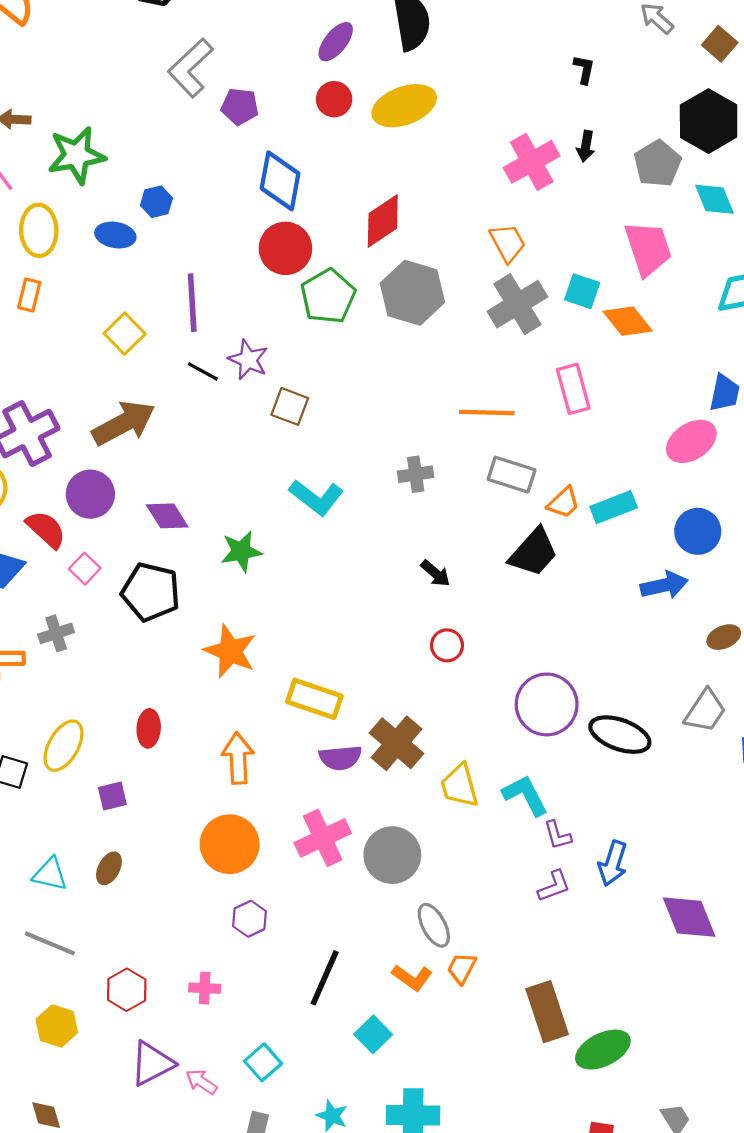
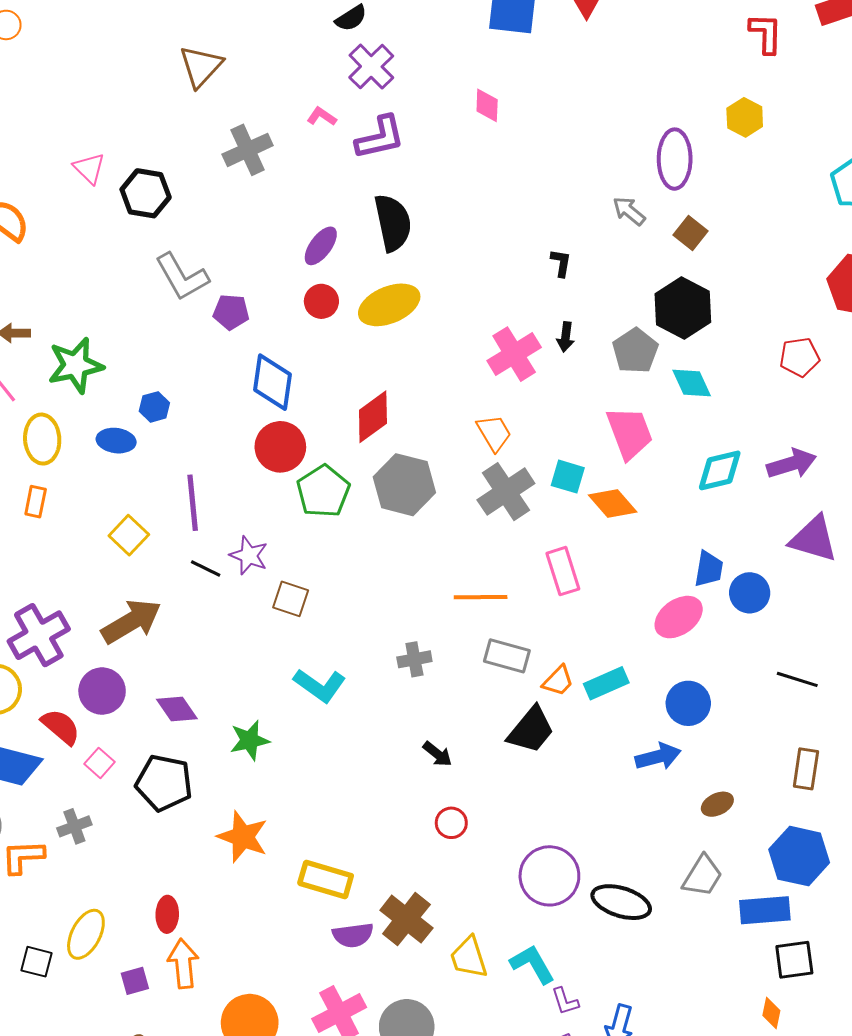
gray L-shape: (190, 68) -> (182, 277), turned -74
orange arrow: (238, 758) -> (183, 964), moved

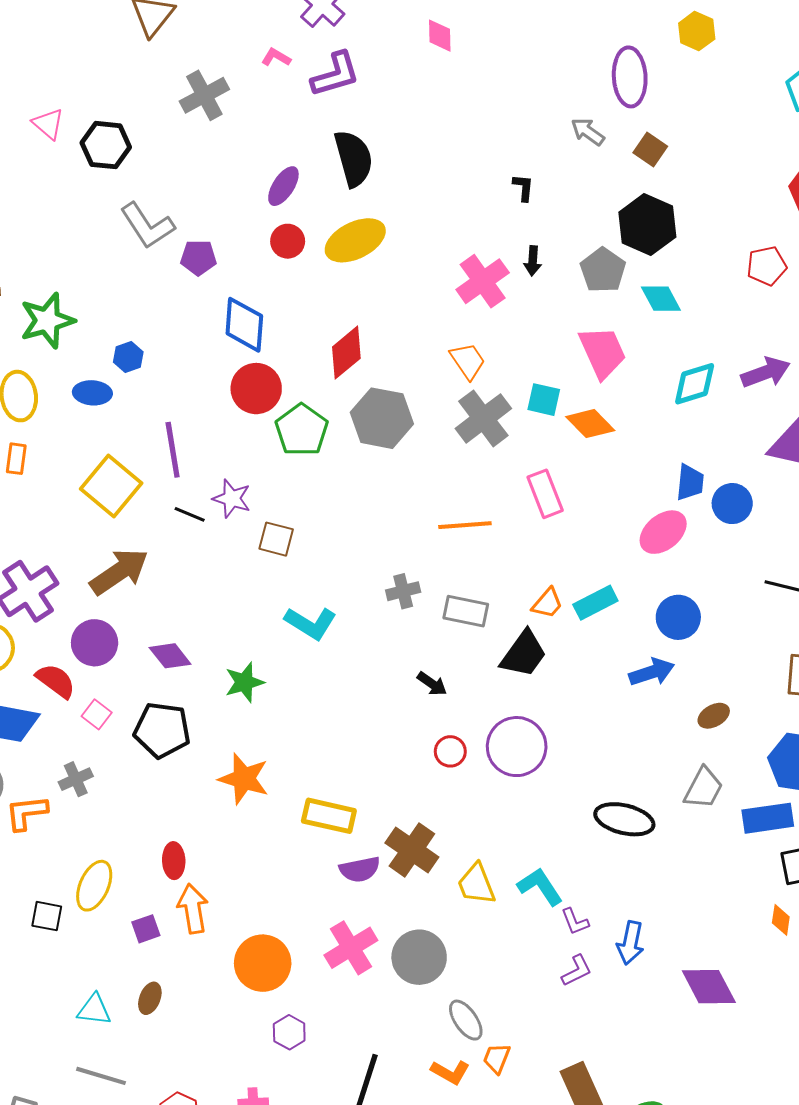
yellow square: (129, 535) -> (111, 486), size x1.5
gray rectangle: (507, 656) -> (466, 611), moved
purple circle: (549, 876) -> (517, 747), moved

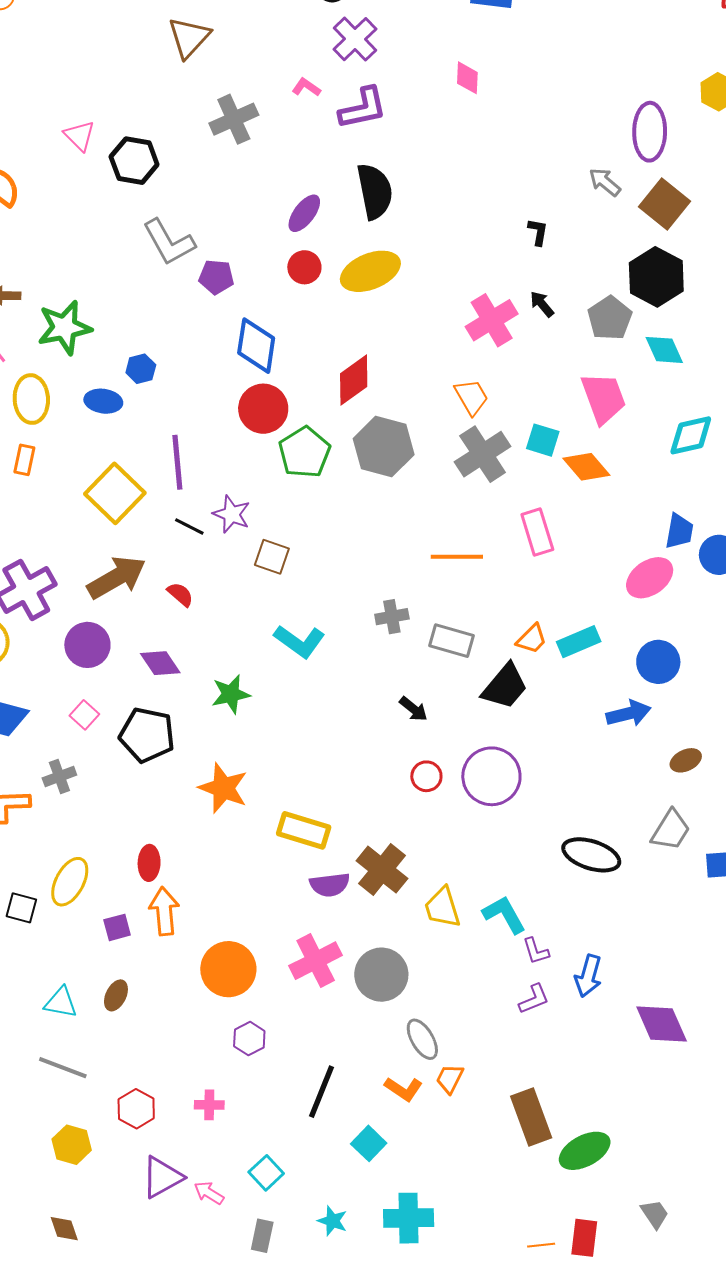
brown square: (650, 150) -> (664, 204), size x1.5
black arrow: (533, 261) -> (542, 304), turned 132
red semicircle: (56, 681) -> (180, 594), moved, size x0.7

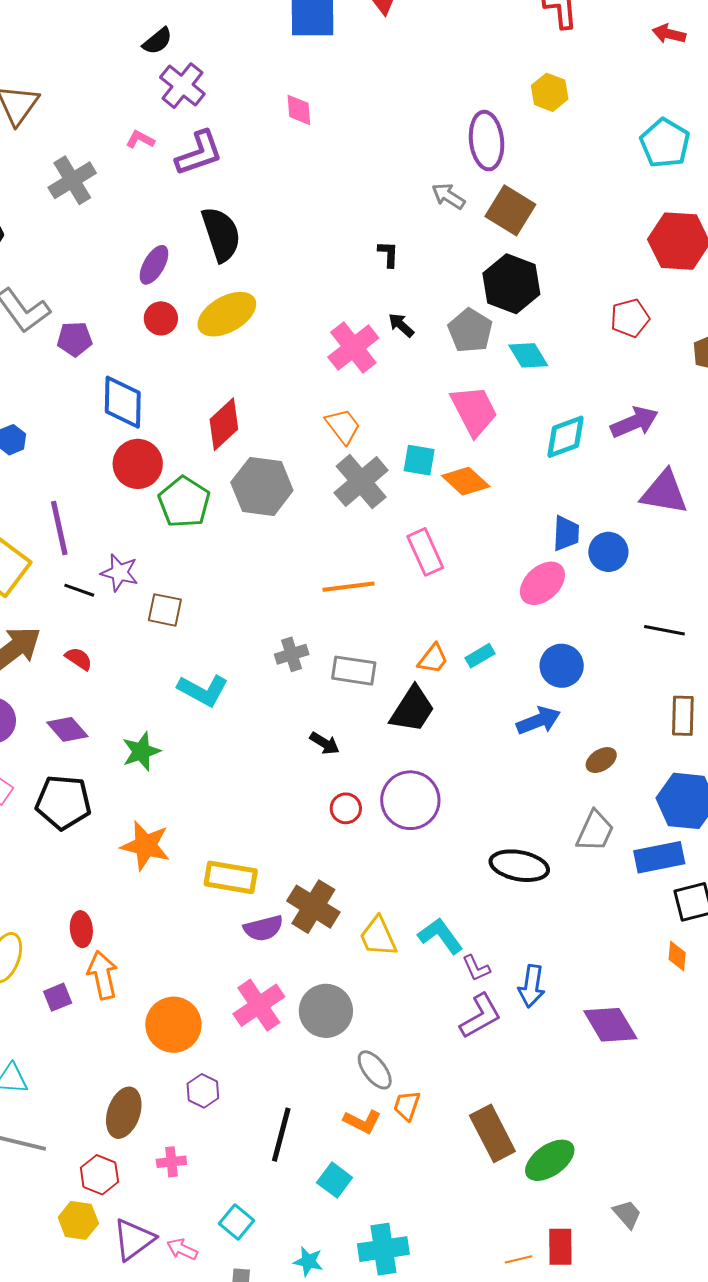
cyan rectangle: (579, 642) -> (480, 656), size x0.7
brown ellipse: (116, 995) -> (124, 1113), moved, size x1.6
purple L-shape: (534, 999) -> (480, 1016), size x1.4
yellow hexagon: (72, 1145) -> (78, 1220), moved

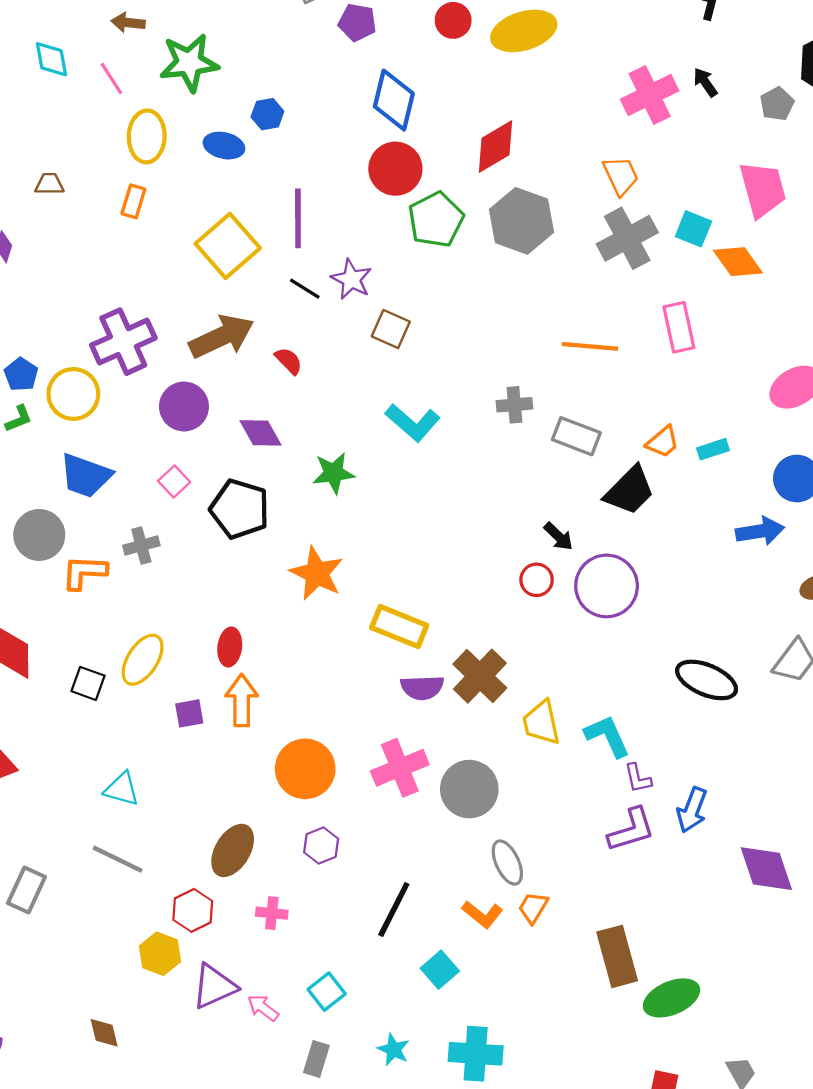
gray pentagon: (470, 331) -> (777, 104), size x0.7
black arrow: (325, 743) -> (558, 536), moved

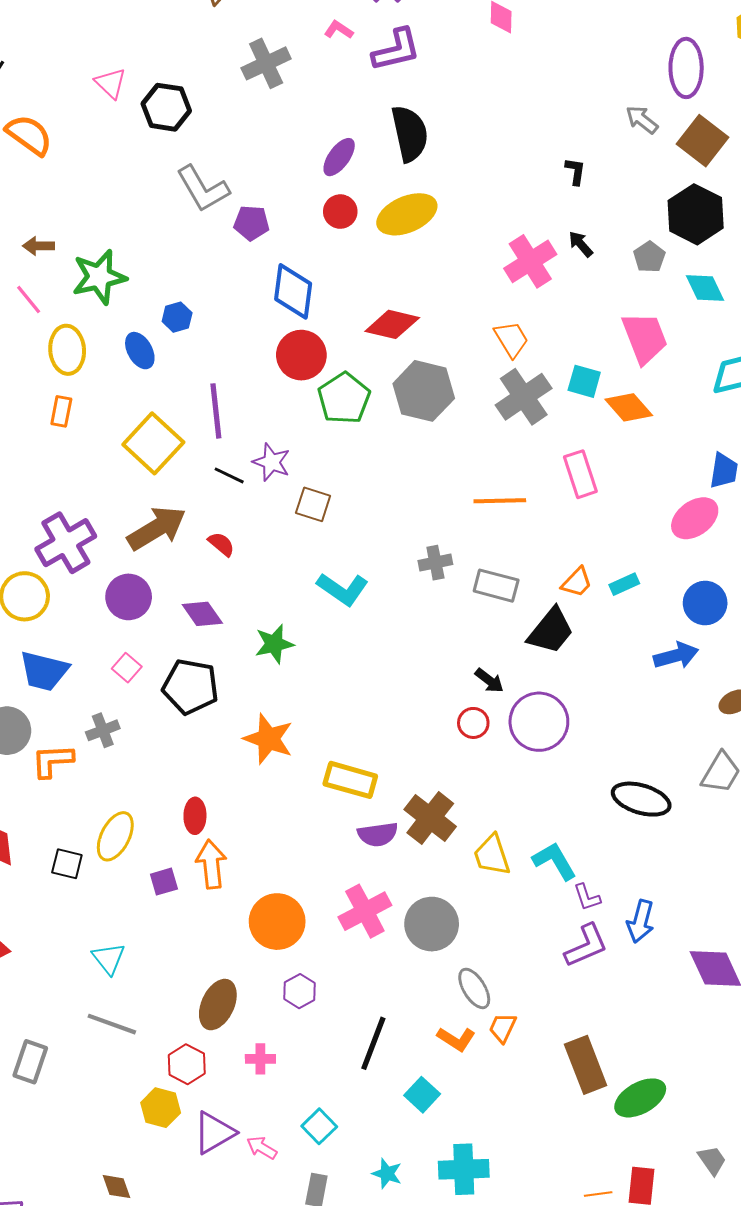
blue ellipse: (224, 146) -> (140, 351), turned 54
red diamond: (496, 146) -> (392, 324), turned 50
cyan triangle: (122, 789) -> (109, 958), turned 42

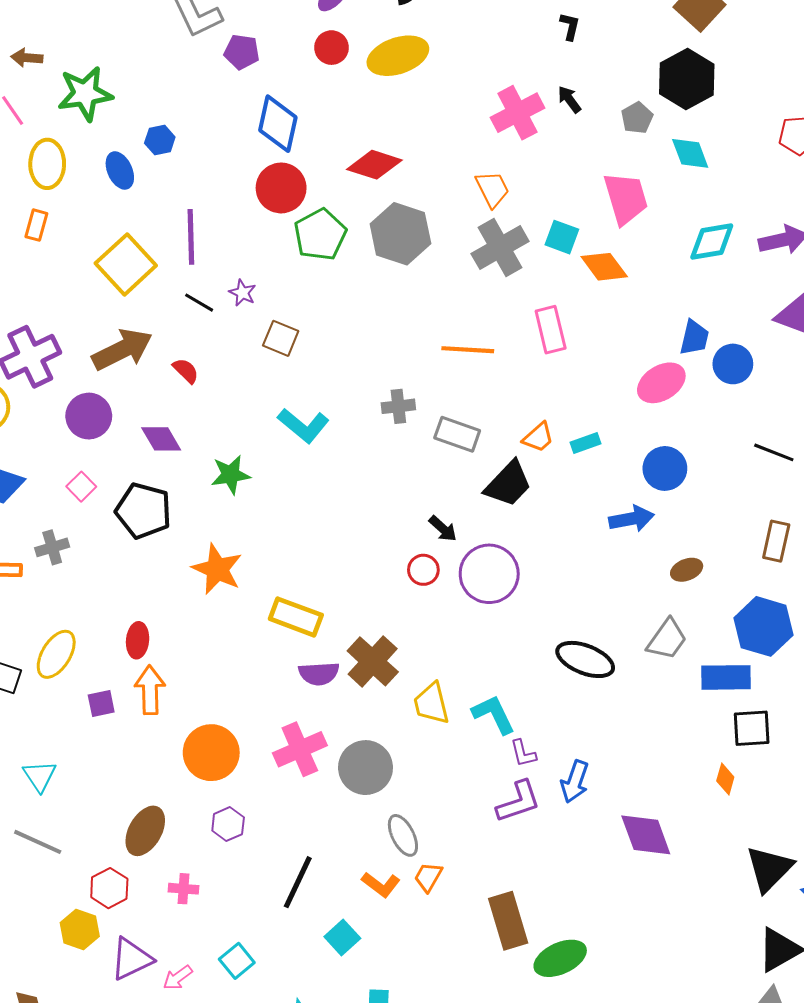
purple star: (271, 462) -> (243, 293), size x0.7
pink arrow: (262, 1148) -> (178, 978), turned -72

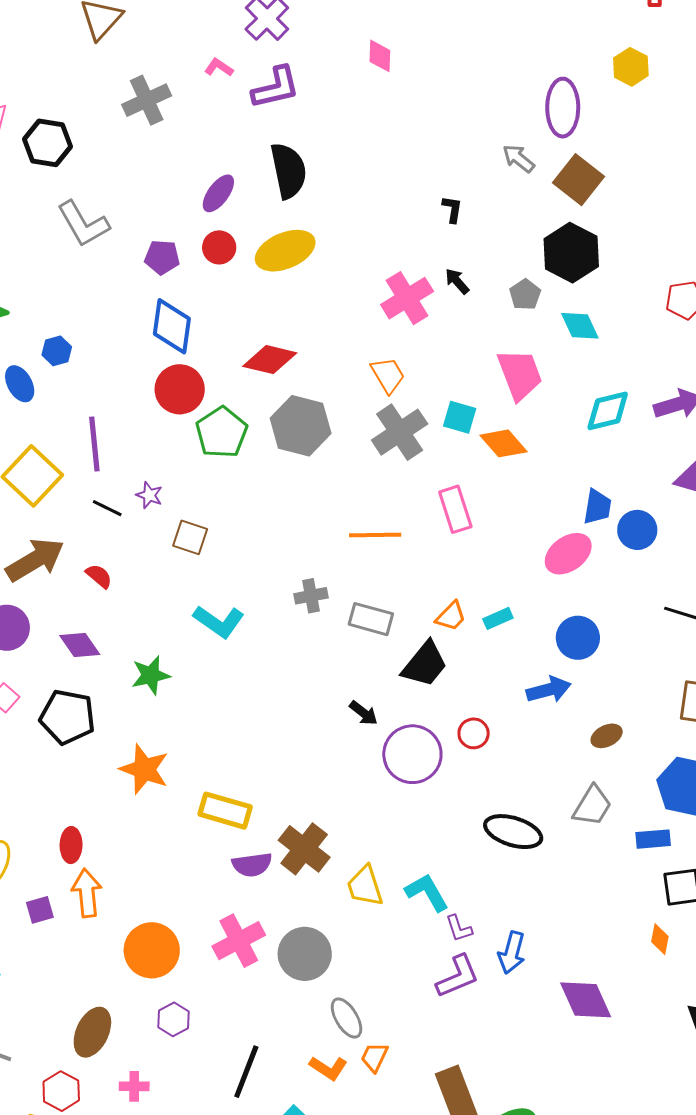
purple pentagon: (242, 52) -> (162, 257), moved
red circle: (423, 570) -> (474, 733), moved
blue rectangle: (726, 677) -> (653, 839), size x0.7

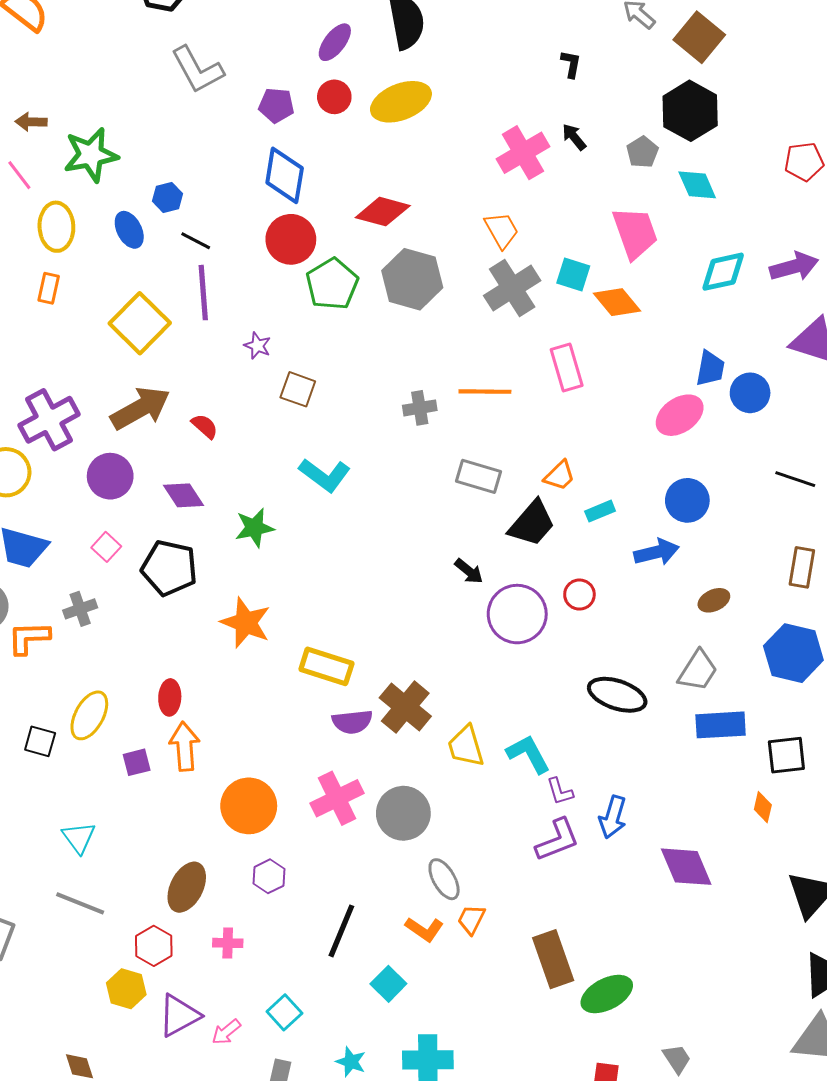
black line: (107, 508) -> (196, 241), moved
gray cross: (311, 596) -> (420, 408), moved
cyan rectangle: (498, 618) -> (600, 511), moved
blue rectangle: (653, 839) -> (721, 725), moved, size x1.4

